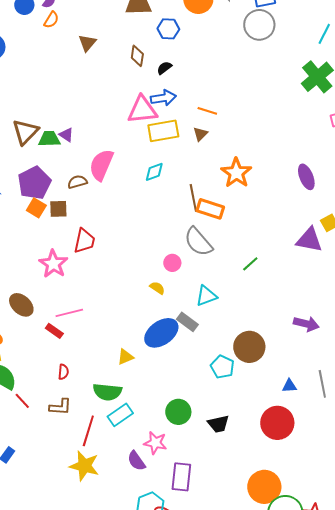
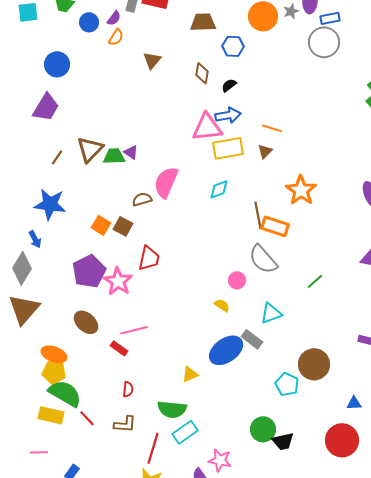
purple pentagon: (34, 183) -> (89, 271), moved
brown square: (58, 209) -> (123, 226), turned 30
green circle: (178, 412) -> (263, 429), moved

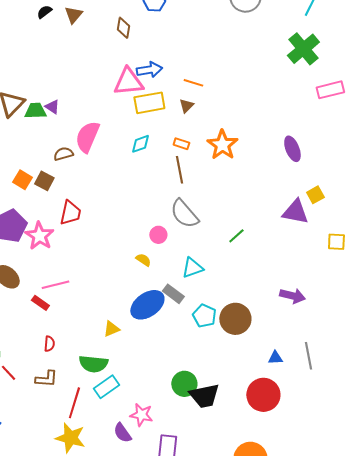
black semicircle: (229, 85) -> (44, 12), moved
orange rectangle: (275, 226) -> (181, 144), moved, size x0.6
cyan pentagon: (287, 384) -> (204, 316), moved
black trapezoid: (283, 441) -> (204, 396), size x1.4

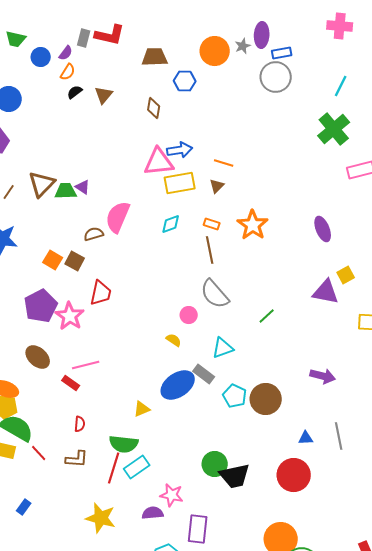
red line: (74, 403) -> (114, 468), moved
purple semicircle: (122, 433) -> (153, 513), turned 120

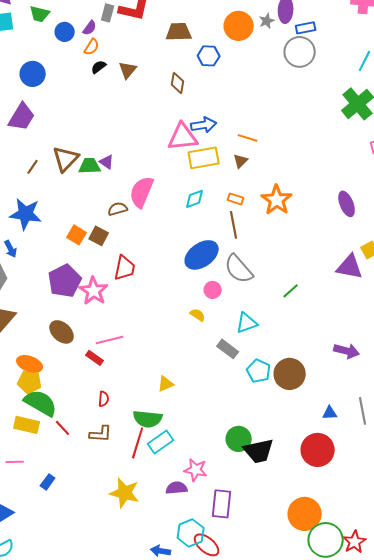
blue ellipse: (178, 385) -> (202, 255), moved

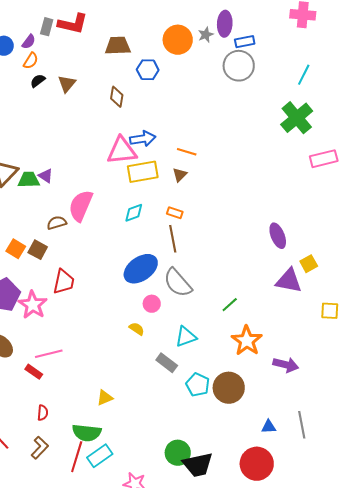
orange star: (277, 200) -> (247, 341), moved
purple ellipse: (347, 204) -> (278, 236), moved
brown L-shape: (101, 434) -> (40, 448), turned -50

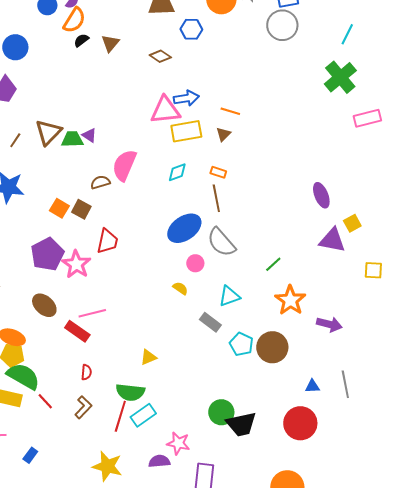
orange semicircle: (31, 61) -> (74, 20), size x1.5
brown diamond: (117, 97) -> (160, 56), turned -65
red rectangle: (34, 372) -> (77, 331), size x1.4

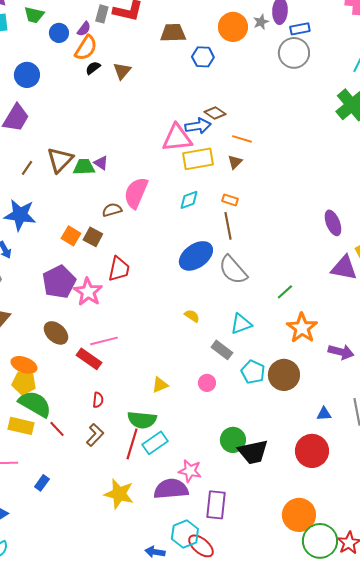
brown diamond: (160, 56) -> (215, 113), moved
pink circle: (195, 263) -> (207, 383), moved
purple semicircle: (159, 461) -> (171, 489), size x1.6

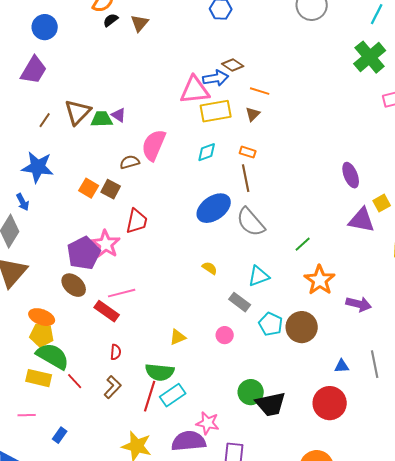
purple pentagon: (59, 282) -> (84, 253), moved

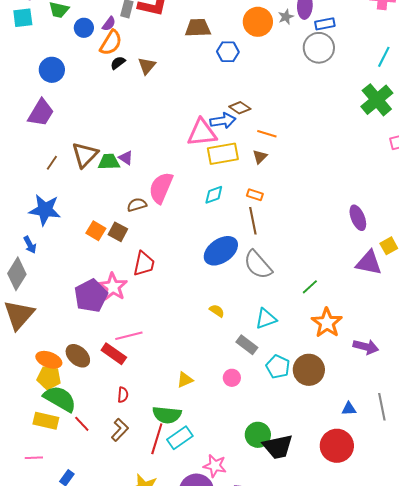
brown ellipse: (74, 285) -> (78, 356), moved

